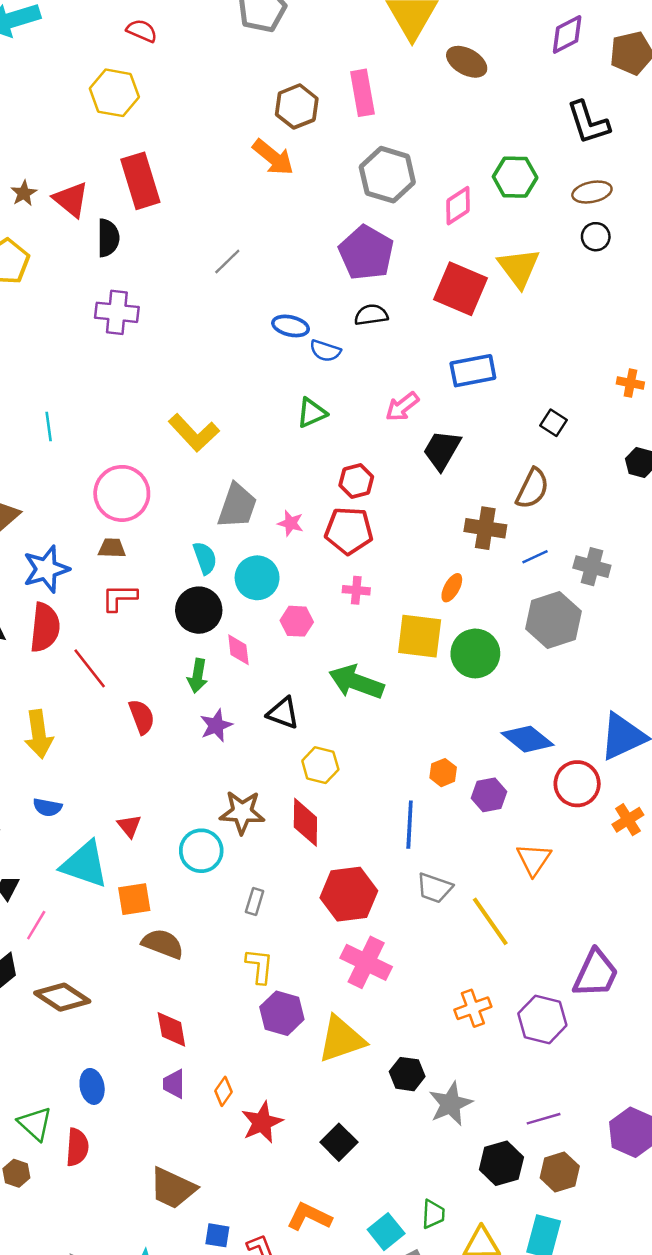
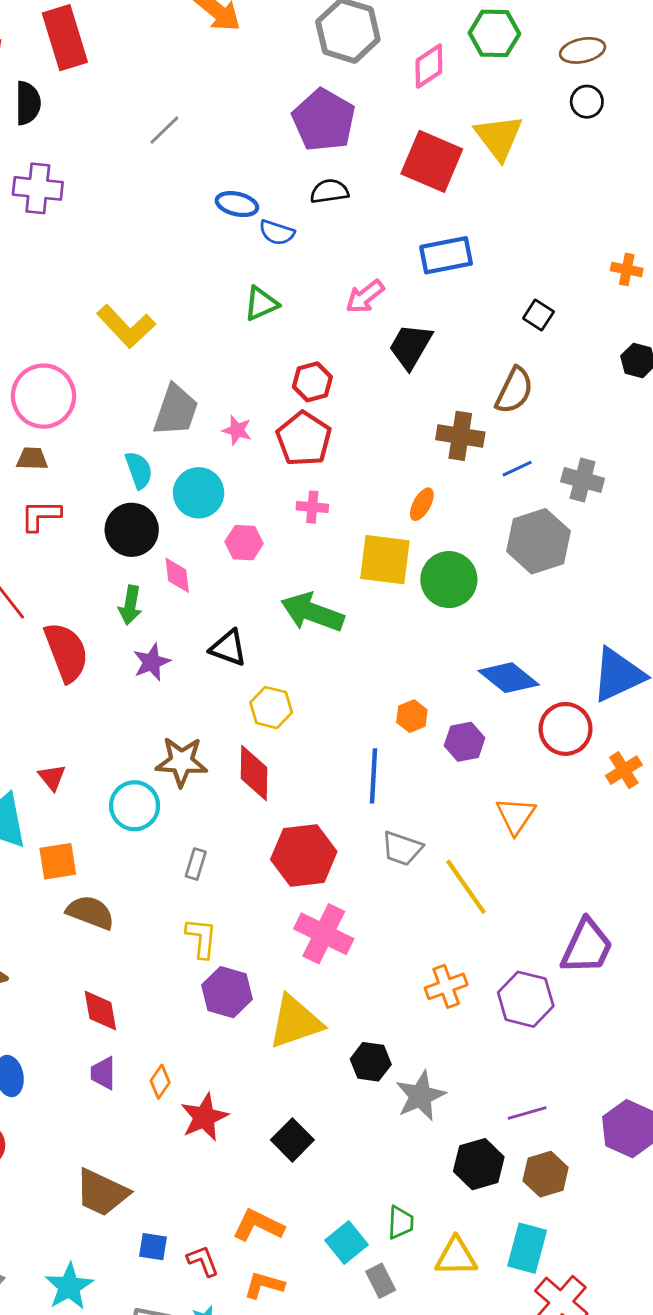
red pentagon: (349, 531) -> (304, 439), turned 30
red semicircle: (142, 717) -> (66, 652), size x1.5

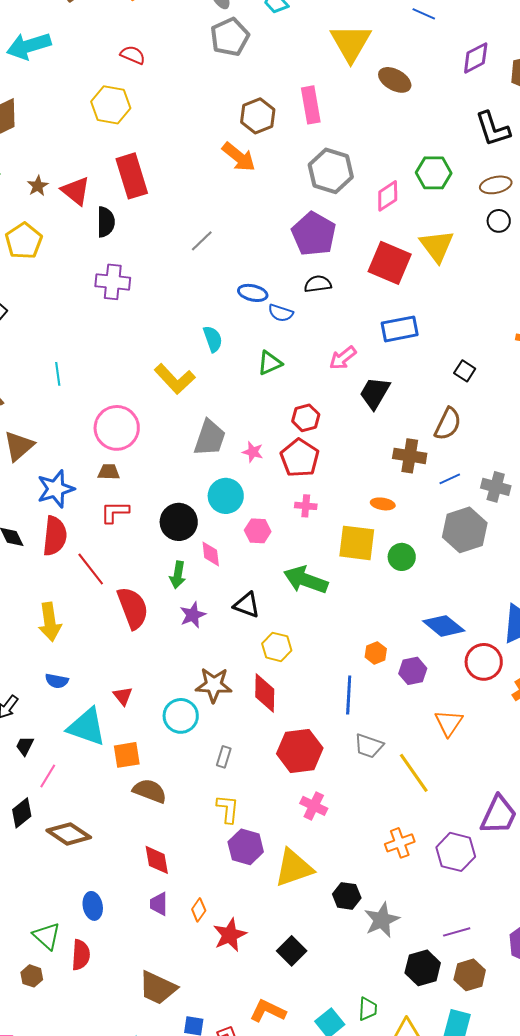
cyan semicircle: (139, 470) -> (213, 339), moved
orange ellipse: (422, 504) -> (383, 504), turned 70
green circle: (449, 580) -> (402, 557), size x0.7
pink cross: (324, 934) -> (314, 806), size x0.7

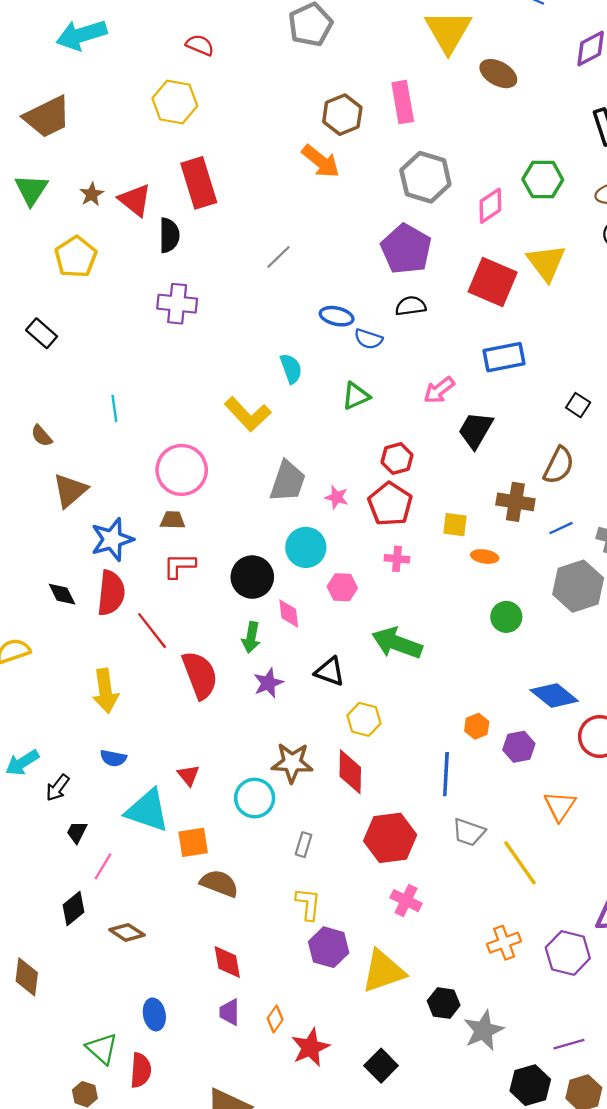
yellow square: (357, 543) -> (455, 525), moved, size x0.6
brown diamond: (69, 834) -> (127, 932), size x0.7

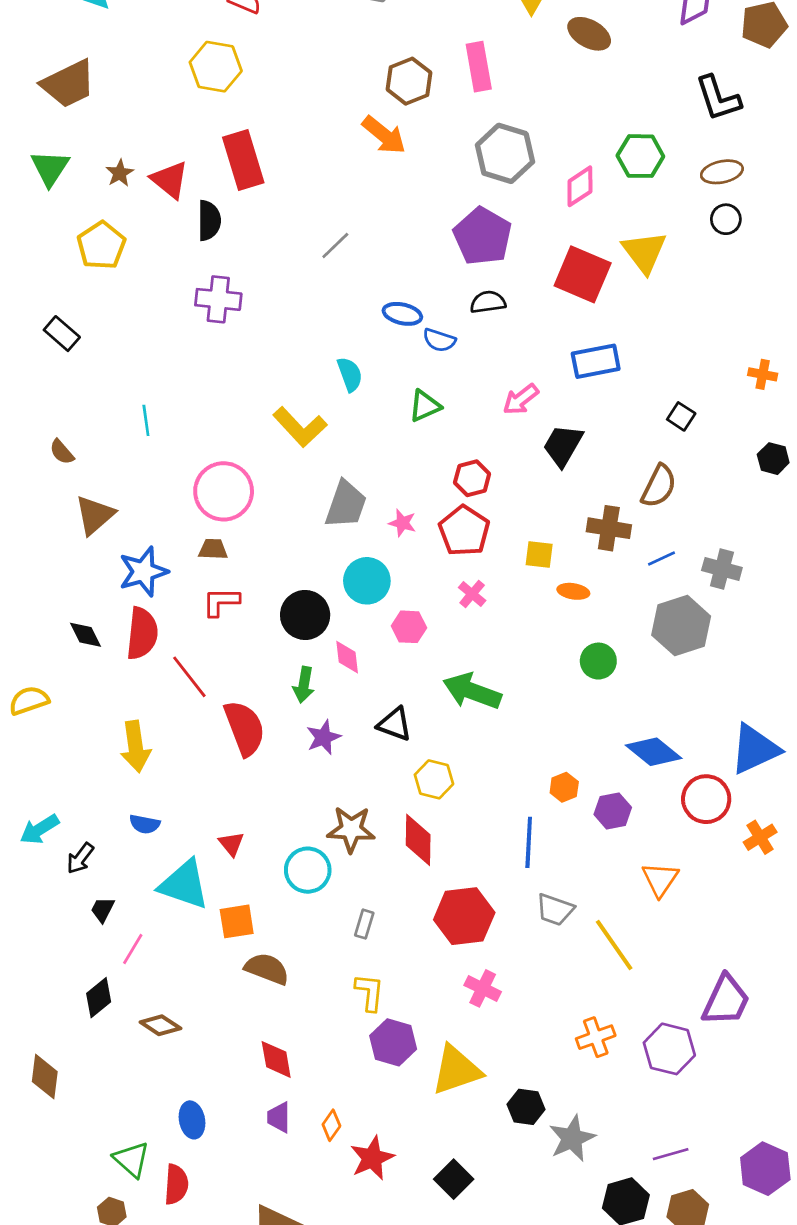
pink cross: (397, 559) -> (472, 594), turned 35

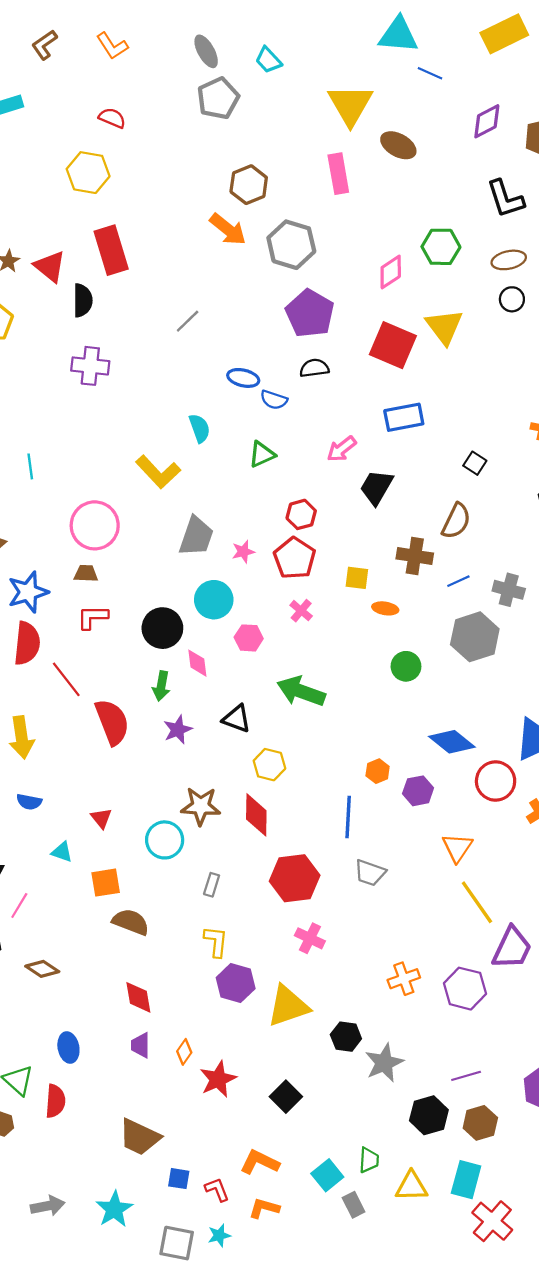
pink rectangle: (479, 67) -> (338, 174), moved
gray hexagon: (505, 153) -> (291, 245), moved
pink star: (402, 523) -> (243, 552), turned -30
cyan triangle: (184, 885) -> (62, 852), size x0.5
yellow line: (614, 945) -> (477, 902), moved

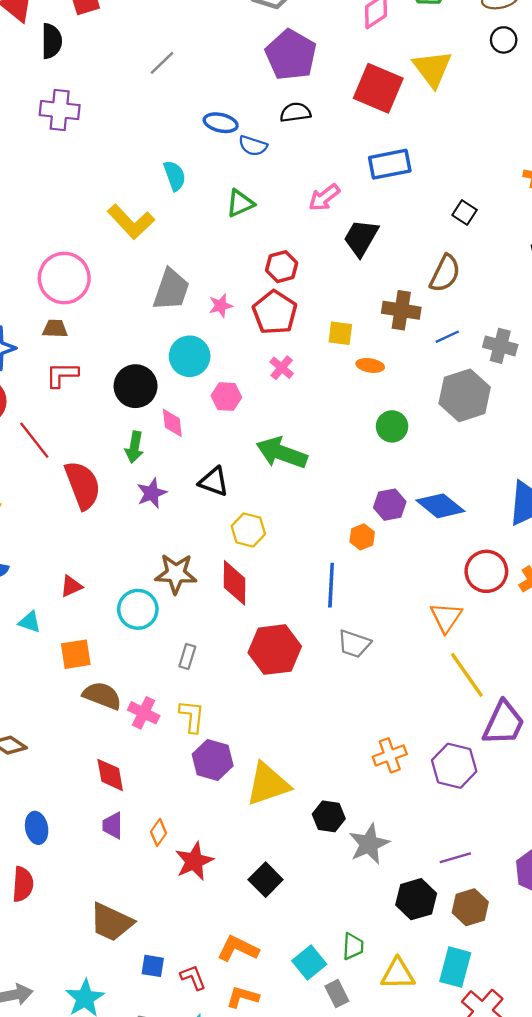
red circle: (496, 781) -> (486, 571), moved
purple hexagon: (418, 791) -> (390, 505), moved
red triangle: (101, 818) -> (71, 586), turned 45
pink cross: (310, 938) -> (144, 713), moved

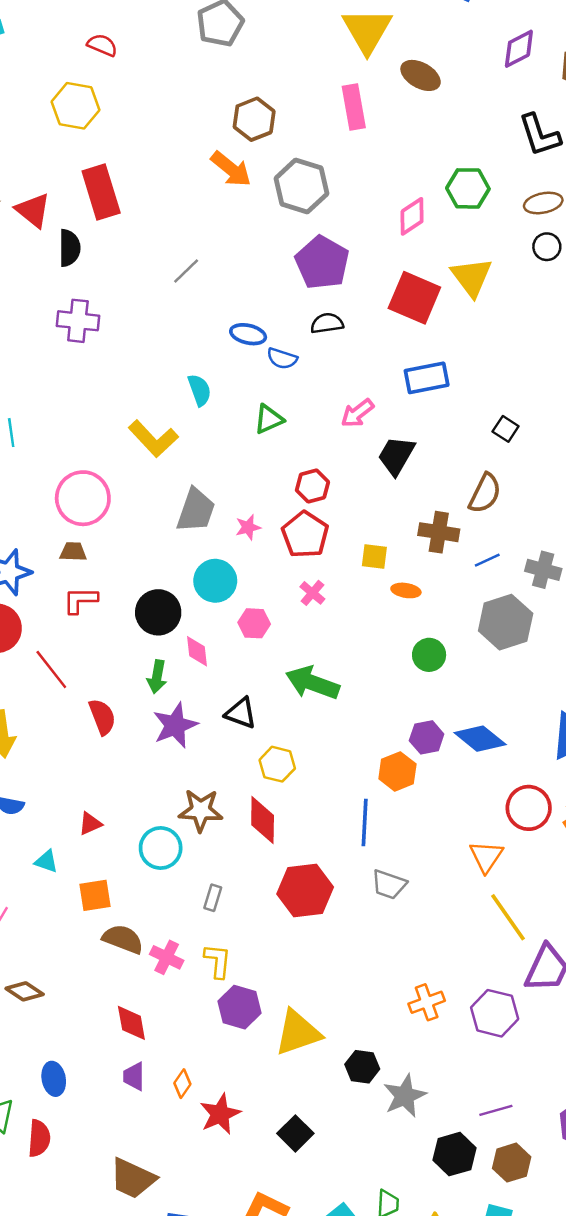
red semicircle: (83, 485) -> (102, 717), size x0.7
purple star: (152, 493) -> (175, 725), size x1.4
orange hexagon: (362, 537) -> (397, 771), size x1.4

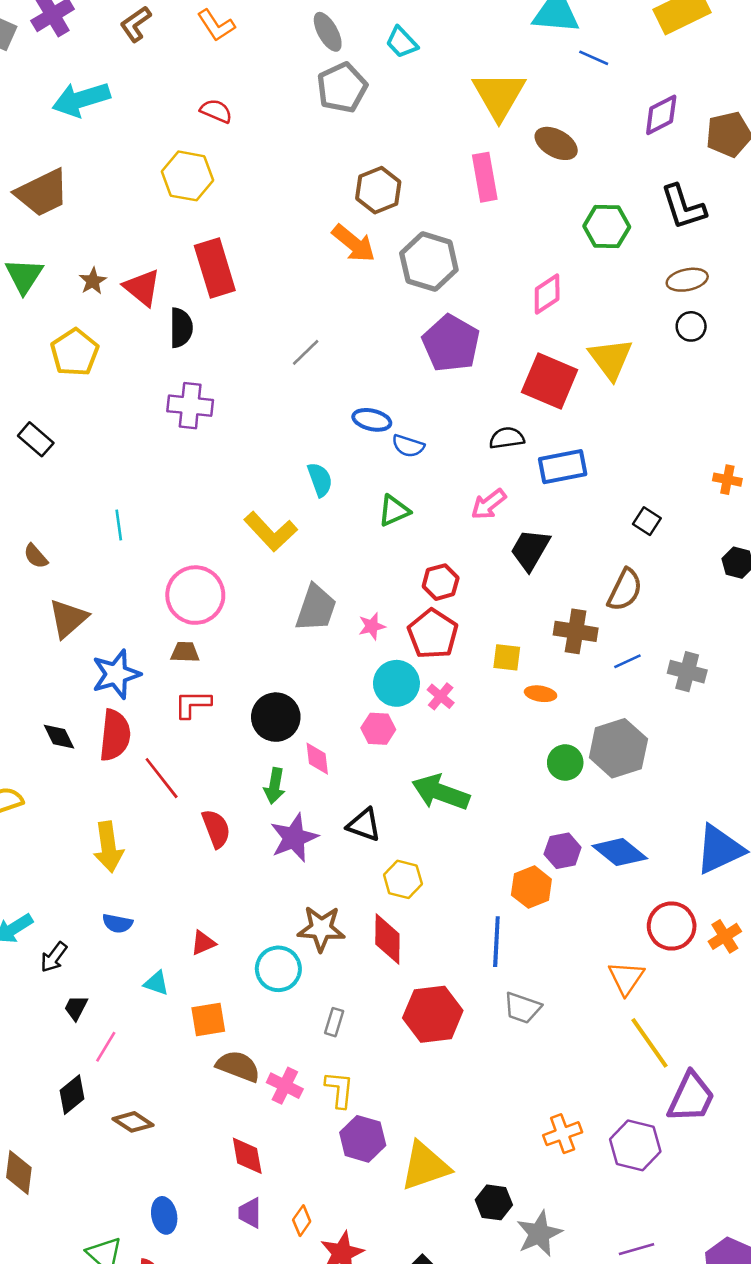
green hexagon: (468, 188) -> (607, 227), moved
black semicircle: (327, 323) -> (507, 438), moved
cyan circle: (215, 581) -> (396, 683), moved
gray hexagon: (506, 622) -> (618, 748), moved

